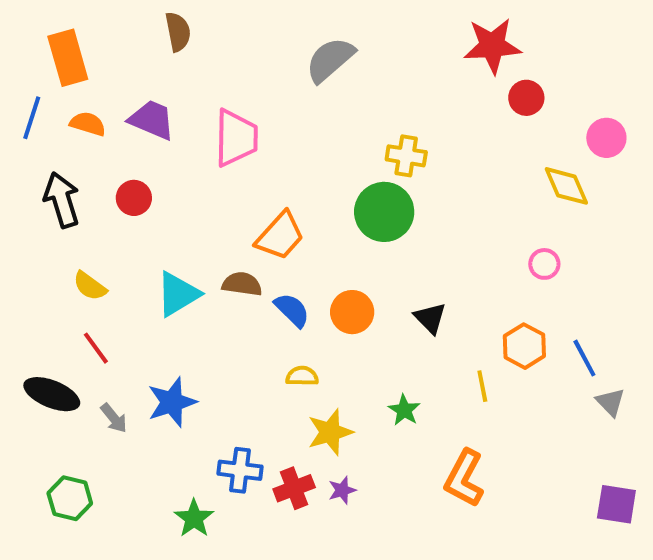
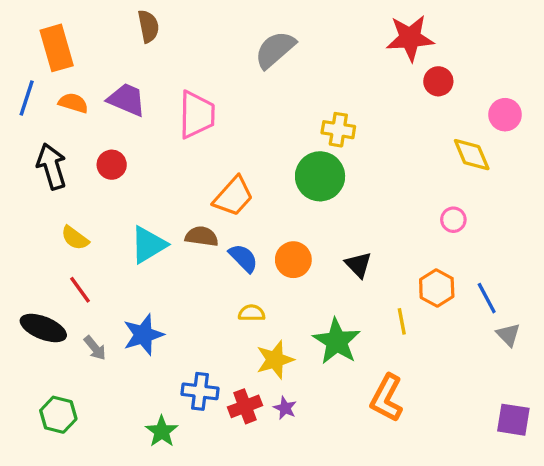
green star: (404, 410) -> (337, 341), size x1.8
purple star: (342, 490) -> (285, 408), turned -30

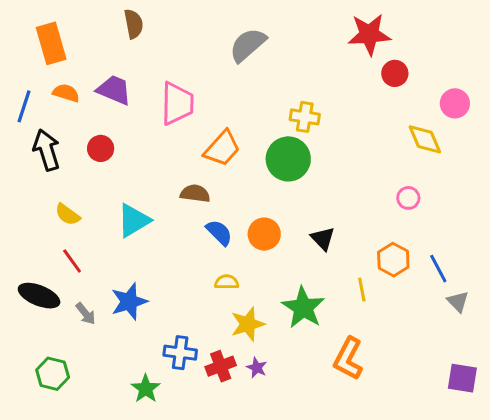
blue line: (27, 98) -> (24, 106), moved
orange trapezoid: (233, 196) -> (222, 148), moved
brown semicircle: (202, 236) -> (195, 193), moved

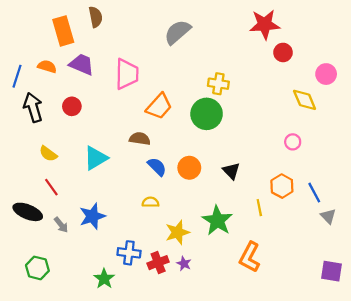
orange rectangle: (51, 43) -> (63, 31), moved
yellow semicircle: (227, 282) -> (151, 202), moved

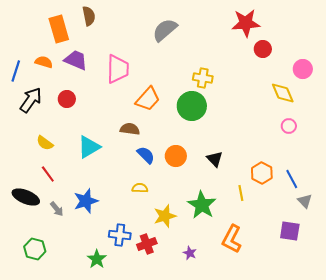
black arrow: (33, 107) -> (31, 100), turned 52
pink circle: (293, 142) -> (289, 126), moved
purple star: (184, 264) -> (190, 253), moved
purple square: (331, 271) -> (290, 231), moved

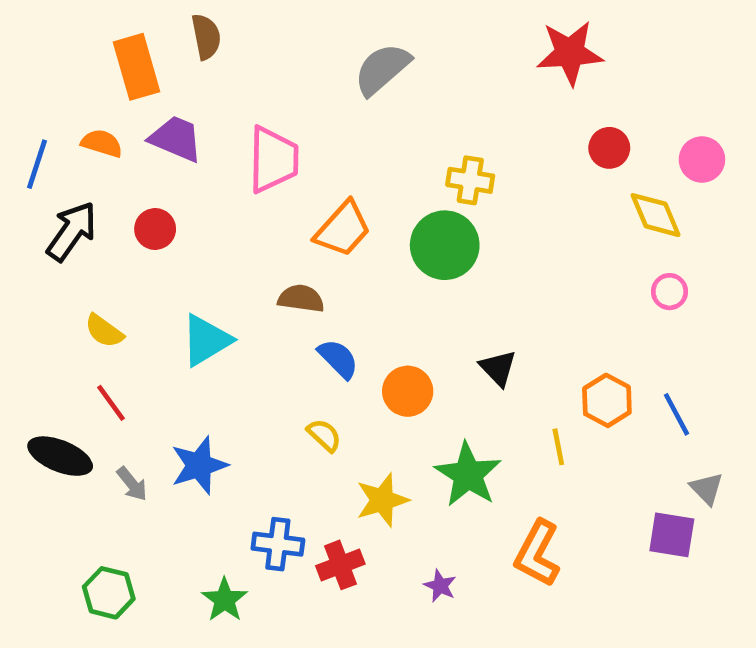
red circle: (263, 49) -> (609, 148), moved
orange circle: (176, 156) -> (408, 391), moved
yellow semicircle: (140, 188) -> (324, 435), turned 42
gray triangle: (305, 201) -> (707, 489), moved
green hexagon: (35, 249) -> (109, 593), moved

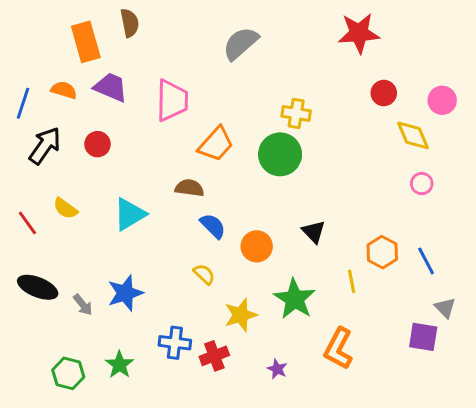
red line: (111, 403) -> (27, 223), moved
green star: (225, 600) -> (119, 365), moved

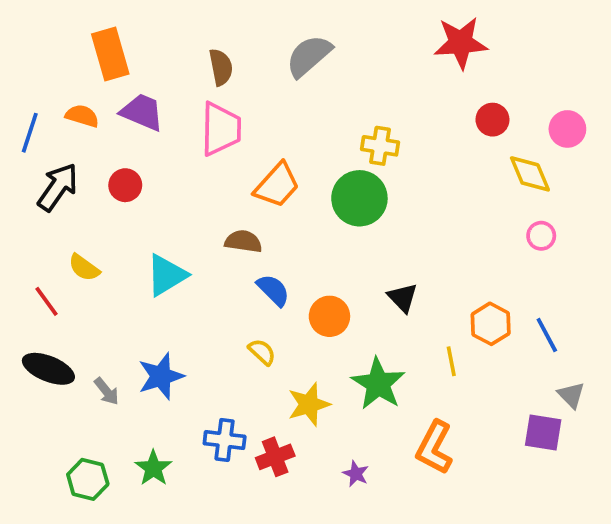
brown semicircle: (130, 23) -> (221, 67), moved
red line: (27, 223) -> (47, 301), moved

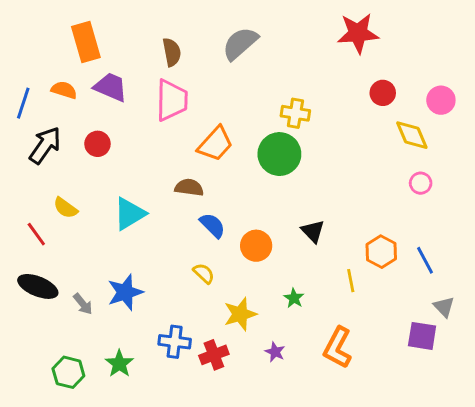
green star: (378, 384) -> (294, 298), size x0.5
purple star: (356, 474) -> (275, 352), moved

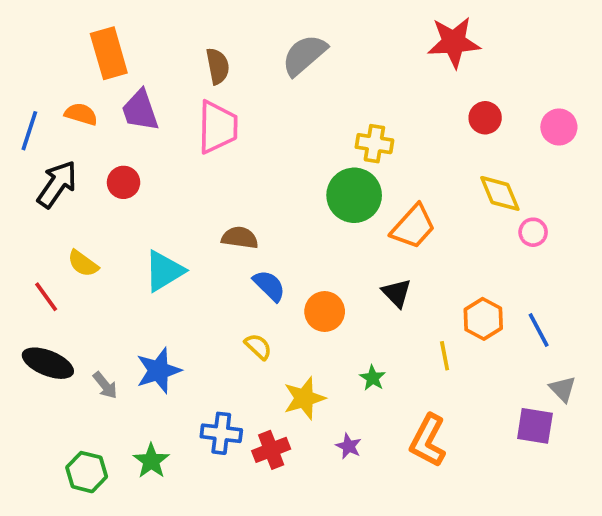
purple trapezoid: (111, 87) -> (140, 110), turned -132
yellow diamond: (412, 135) -> (500, 193), moved
orange trapezoid: (215, 144) -> (413, 227), moved

